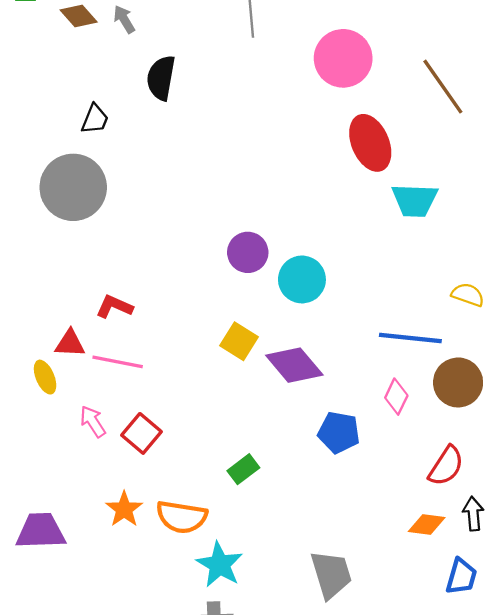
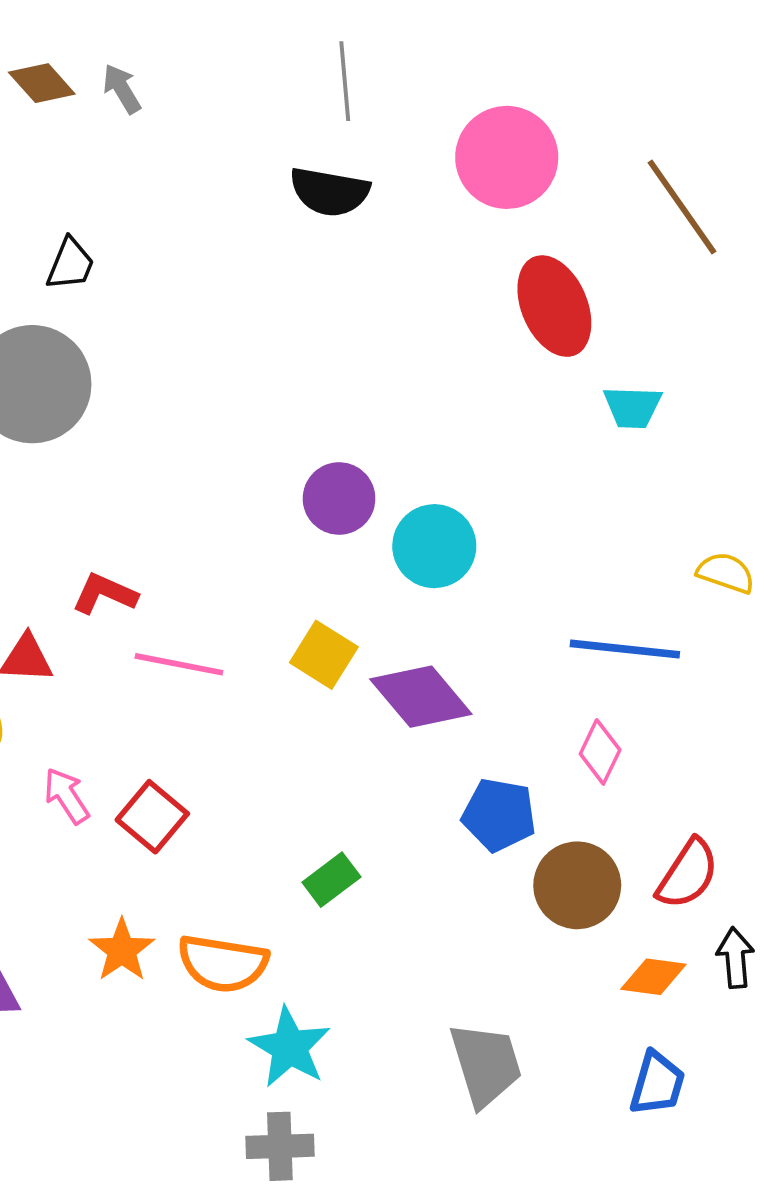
black semicircle: (161, 78) -> (330, 192), moved, turned -90
cyan trapezoid: (415, 200) -> (632, 407), size x0.7
pink line: (118, 362) -> (179, 664), moved
brown circle: (458, 382) -> (577, 885), moved
blue trapezoid: (461, 577) -> (657, 1083), moved

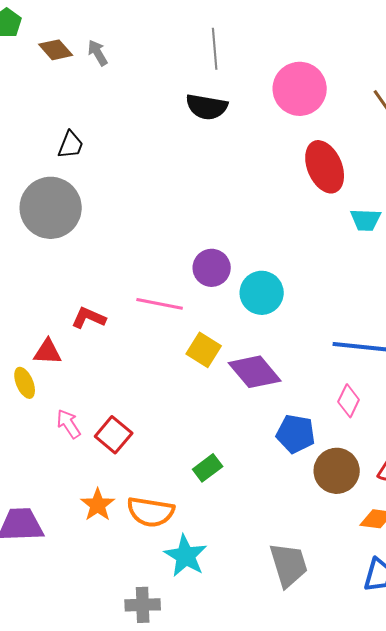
pink line: (179, 664) -> (160, 304), moved
gray cross: (280, 1146) -> (143, 605), moved

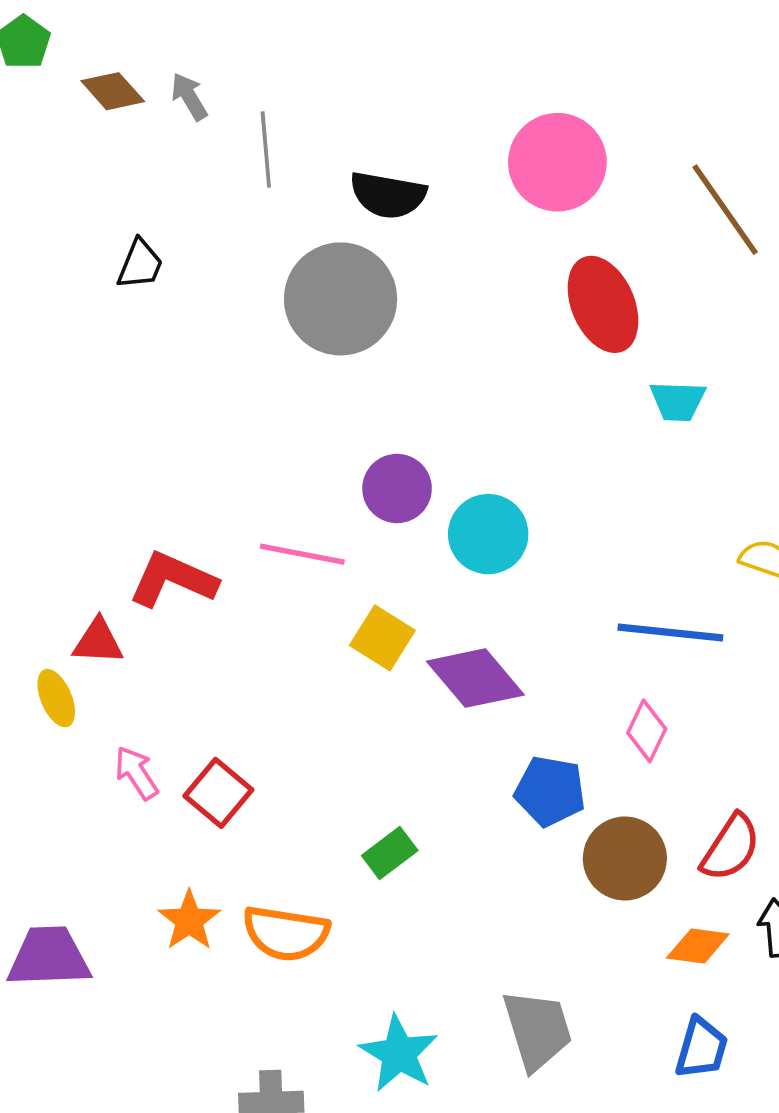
gray line: (215, 49) -> (266, 149), moved
gray circle: (51, 208) -> (341, 299), moved
red L-shape: (89, 318) -> (173, 580), size x1.4
cyan star: (186, 556) -> (399, 1054), moved

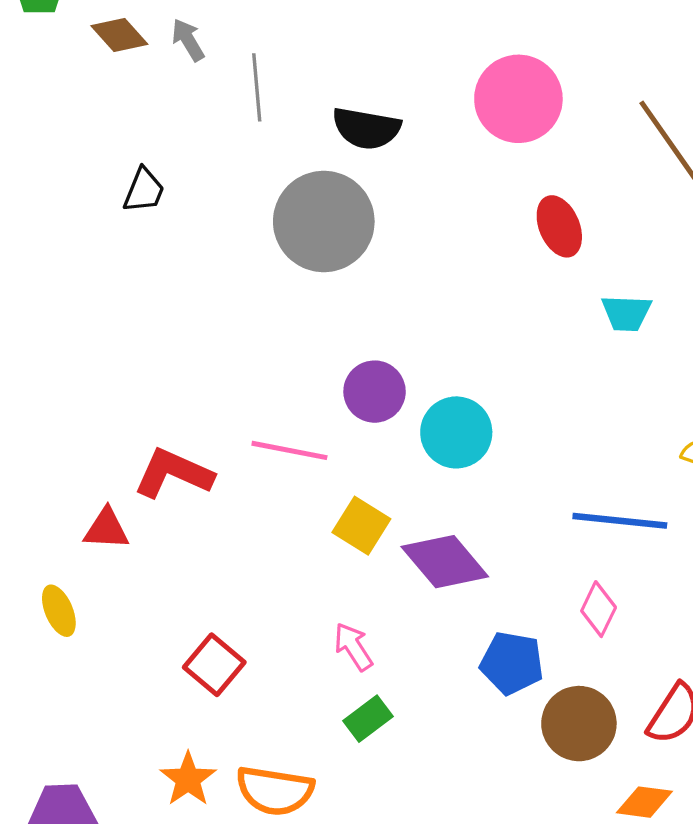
red ellipse: (603, 304) -> (559, 226), size x0.7
yellow ellipse: (56, 698) -> (59, 611), moved
pink arrow: (136, 773) -> (353, 647), moved

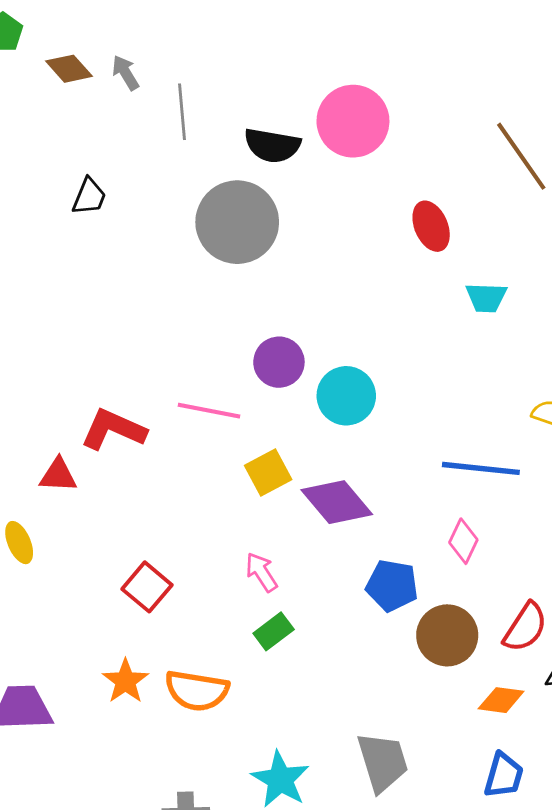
pink circle: (518, 99) -> (353, 121), moved
yellow square: (361, 526) -> (268, 473), turned 30

